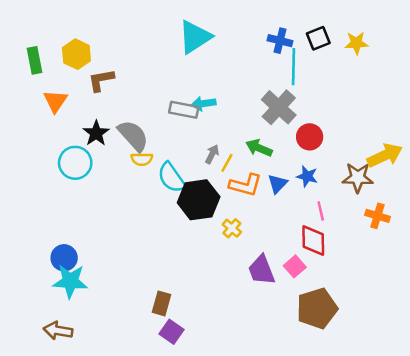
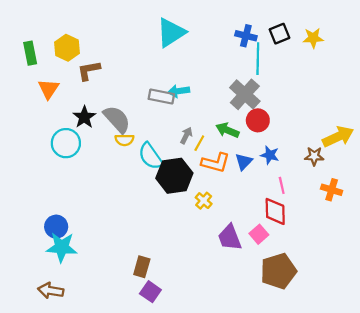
red circle: (310, 137) -> (258, 120), moved
brown star: (358, 178) -> (314, 156), size x0.7

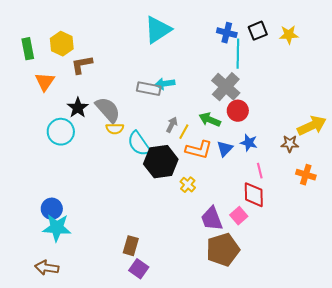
brown pentagon: (278, 271) -> (223, 250), moved

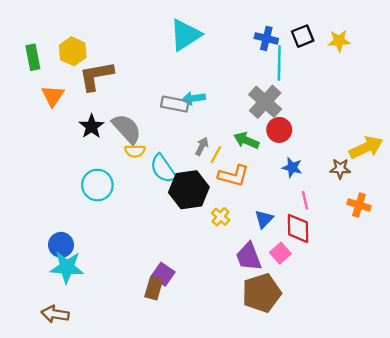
brown L-shape: (82, 65) -> (96, 76), size x1.4
cyan circle: (61, 132) -> (97, 185), moved
blue triangle: (225, 149) -> (264, 219), moved
purple square: (139, 269) -> (163, 274), moved

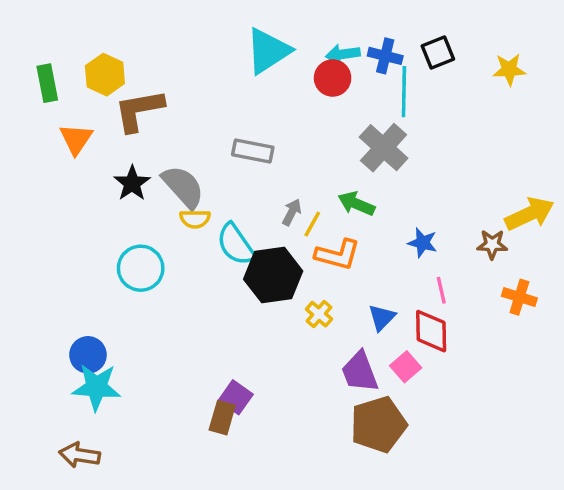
yellow star: (339, 41) -> (509, 69), moved
cyan arrow: (194, 98) -> (343, 54), moved
red circle: (279, 130) -> (333, 78), moved

